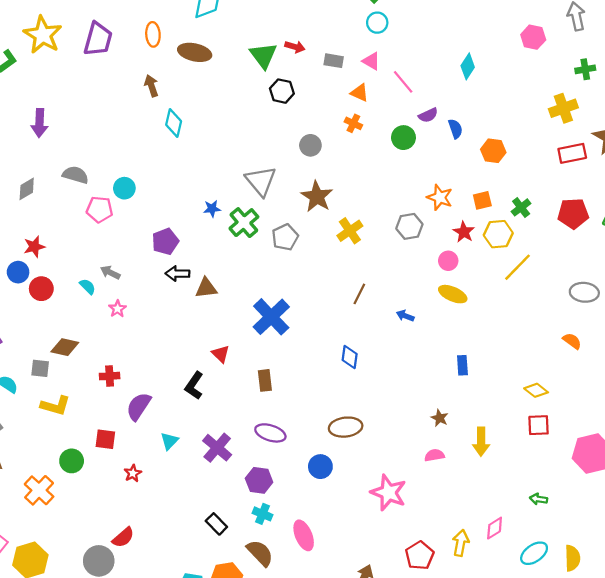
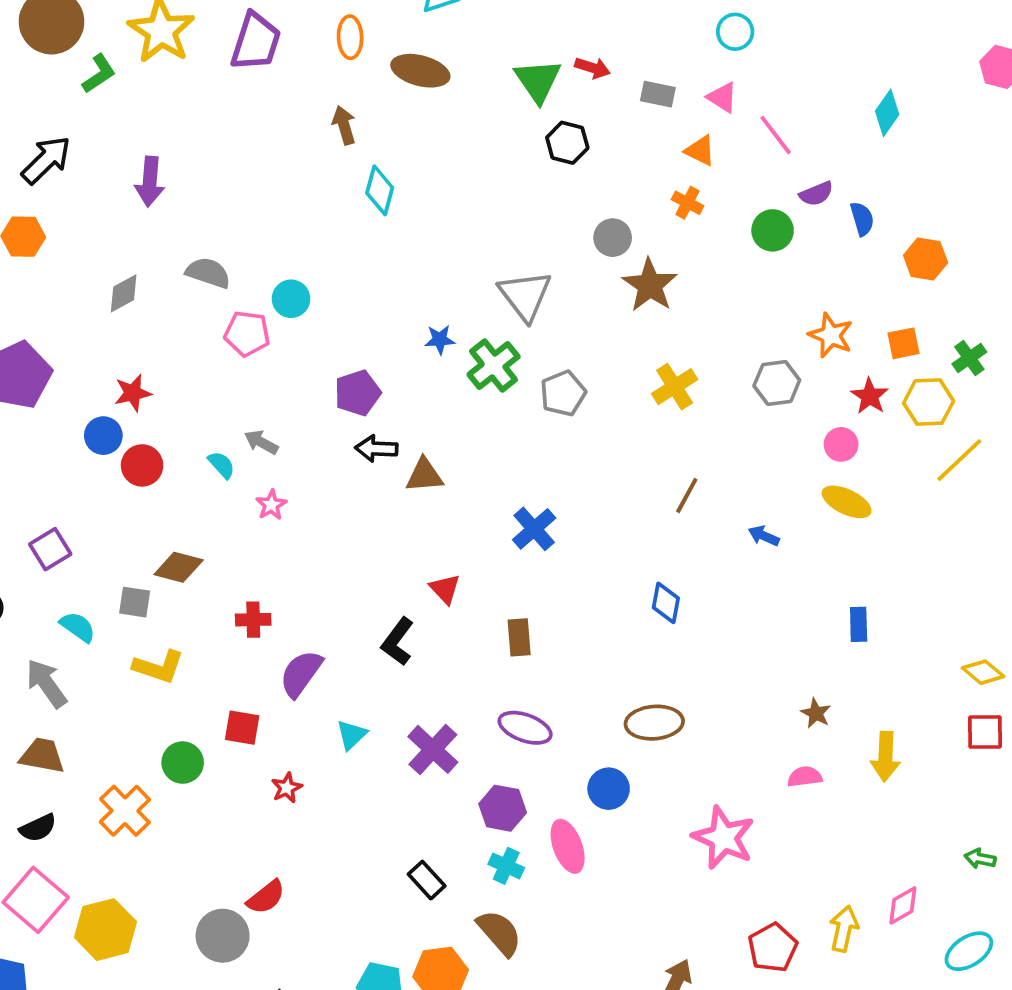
brown star: (317, 197) -> (650, 285), moved
blue cross: (271, 317) -> (534, 529), size x0.7
pink ellipse: (304, 535) -> (568, 846), moved

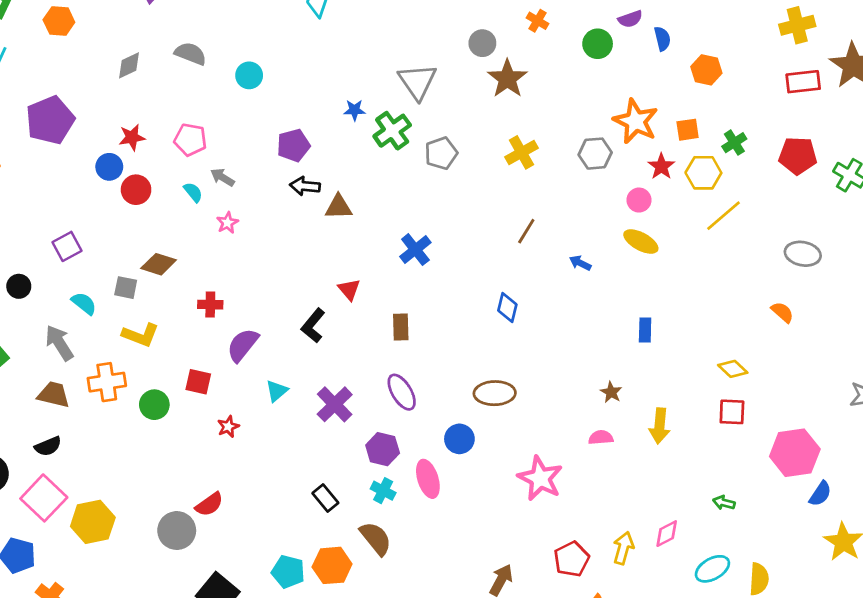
pink pentagon: (247, 334) -> (190, 140), moved
orange star: (831, 335) -> (636, 121), size x1.4
purple ellipse: (525, 728) -> (402, 392), turned 36
orange cross: (125, 811) -> (107, 382), moved, turned 33

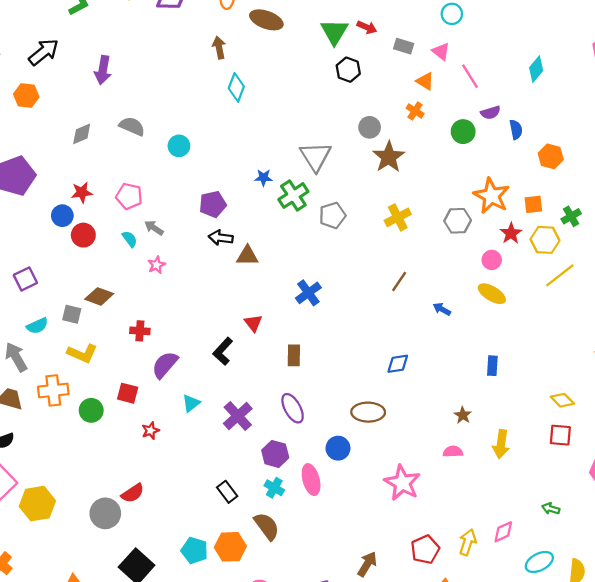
cyan semicircle: (84, 303) -> (37, 326), turned 115
blue diamond: (507, 308) -> (398, 364), moved, turned 65

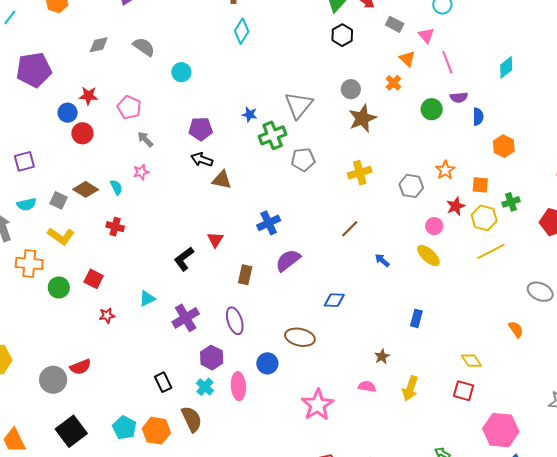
orange star: (491, 196) -> (445, 170), size x0.6
cyan semicircle: (130, 239) -> (116, 187), moved
purple semicircle: (165, 365) -> (288, 260), moved

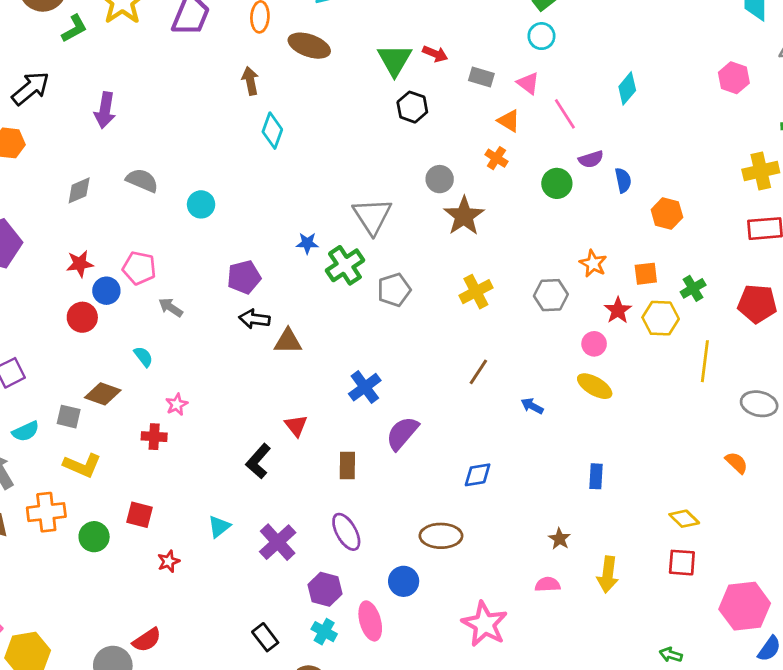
cyan diamond: (506, 67) -> (627, 88), moved
blue circle: (68, 113) -> (106, 291), moved
pink star: (141, 172) -> (177, 404), moved
cyan semicircle: (116, 187) -> (143, 357), moved
yellow line: (491, 251) -> (705, 361), moved, turned -44

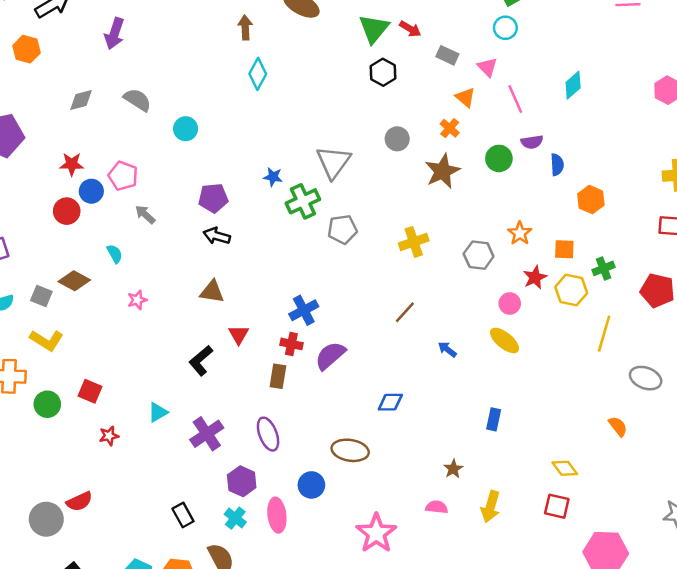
brown star: (464, 216) -> (443, 171), moved
brown triangle: (288, 341) -> (212, 292), moved
red cross: (154, 437) -> (291, 344), moved

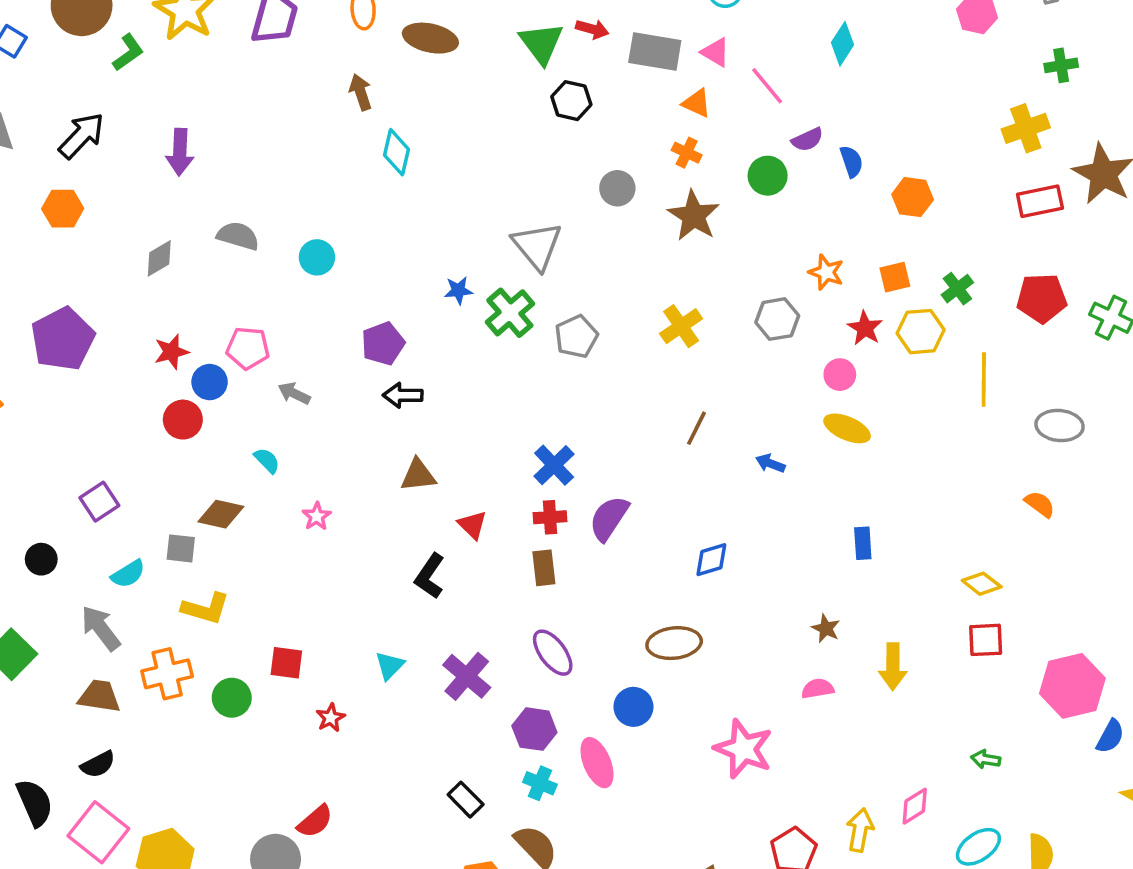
gray rectangle: (447, 55) -> (655, 52), size x1.6

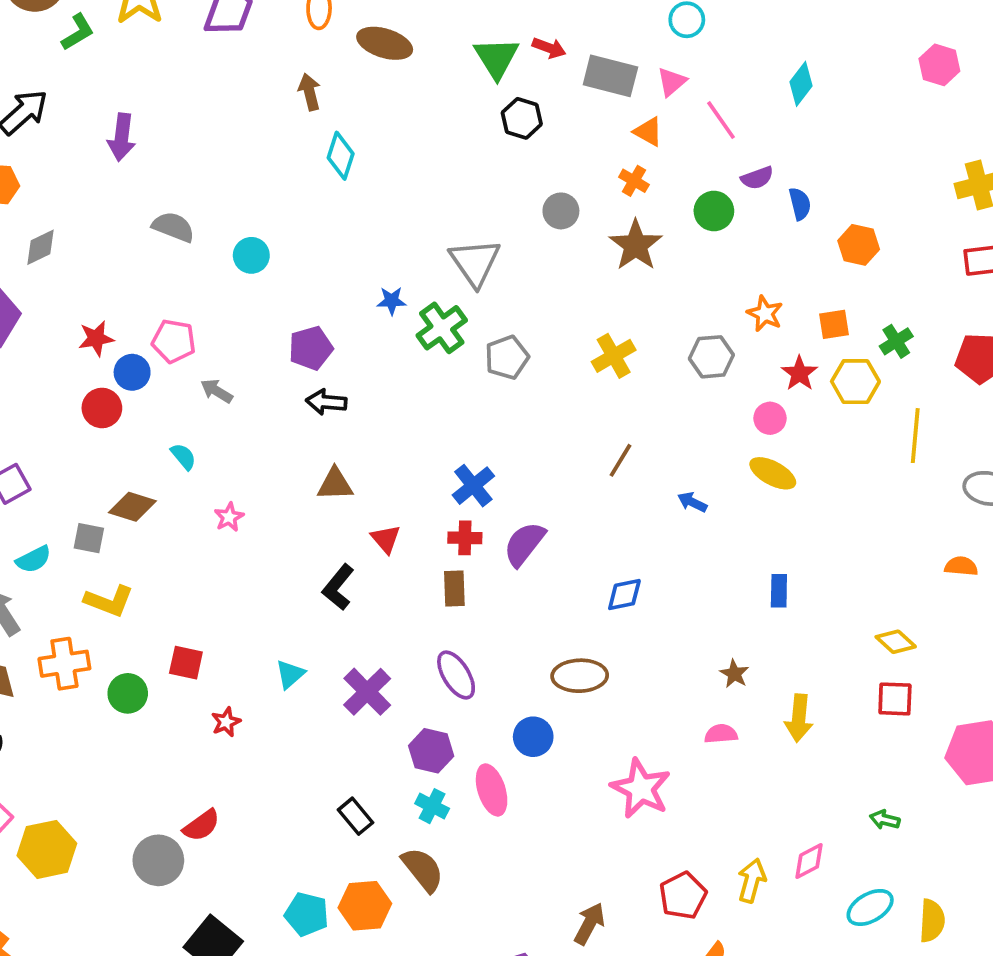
pink triangle: (716, 52) -> (672, 82), turned 44
gray diamond: (159, 258) -> (40, 247), moved
orange semicircle: (1040, 504) -> (961, 566), turned -36

